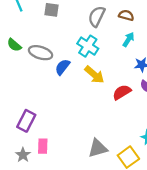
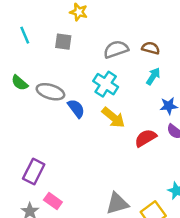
gray semicircle: (97, 16) -> (116, 49), turned 45
blue semicircle: (63, 67) -> (76, 108), turned 105
pink rectangle: (43, 146) -> (53, 201), turned -56

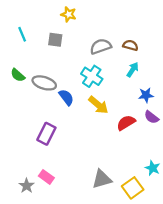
purple rectangle: (34, 171) -> (46, 134), moved

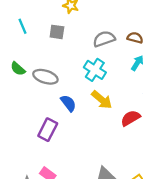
blue semicircle: (66, 97) -> (68, 103), moved

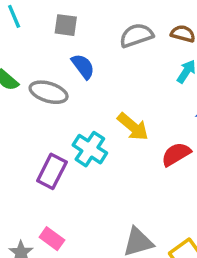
cyan cross: (95, 70) -> (90, 149), moved
blue semicircle: (68, 103) -> (83, 66), moved

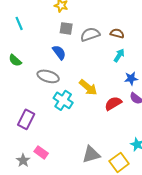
gray square: (66, 25) -> (66, 28), moved
gray ellipse: (49, 92) -> (48, 76), moved
purple rectangle: (52, 171) -> (26, 119), moved

